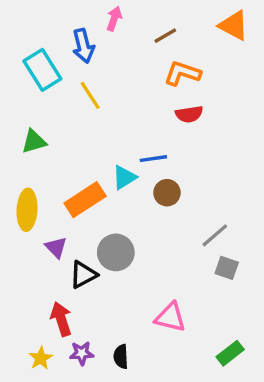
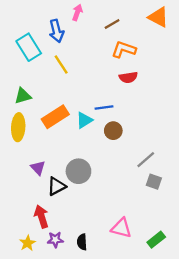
orange rectangle: (85, 200) -> (55, 117), moved
yellow ellipse: (27, 210) -> (18, 127), moved
pink triangle: (170, 317) -> (121, 228), moved

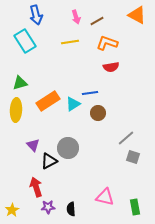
pink arrow: (77, 12) -> (76, 17), moved, turned 144
blue arrow: (56, 31) -> (36, 15), moved
yellow line: (61, 65) -> (70, 42), moved, turned -66
green rectangle: (156, 240) -> (135, 207), turned -63
yellow star: (27, 243) -> (12, 210), moved

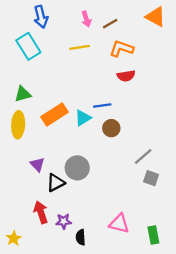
purple star: (48, 207) -> (64, 221), moved

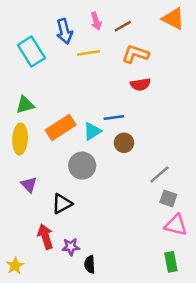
blue arrow: (41, 17) -> (64, 31), moved
purple triangle: (37, 164) -> (29, 185), moved
gray circle: (77, 168) -> (82, 166), moved
pink triangle: (119, 224) -> (176, 225), moved

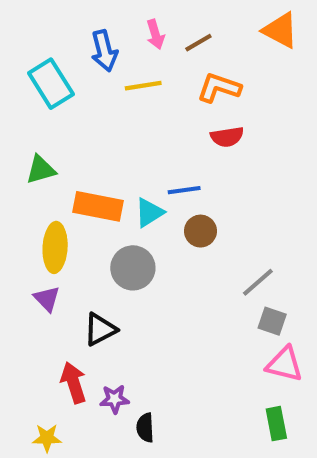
orange rectangle: (61, 128) -> (98, 206), turned 44
yellow ellipse: (20, 139) -> (55, 247), moved
yellow star: (15, 266) -> (47, 438), moved, turned 30

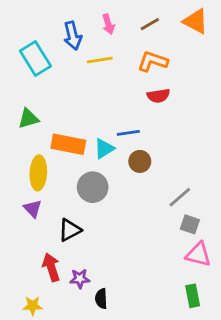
brown line: (198, 43) -> (150, 24), moved

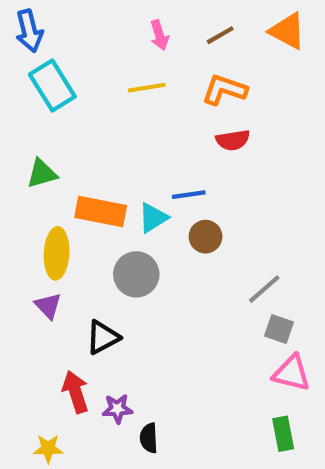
blue arrow: (73, 36) -> (29, 31), moved

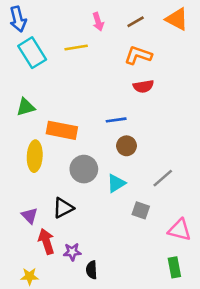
yellow line: (147, 88) -> (76, 48), moved
cyan triangle: (153, 218) -> (116, 183), moved
purple triangle: (48, 306) -> (30, 216), moved
gray square: (279, 329) -> (141, 210), moved

